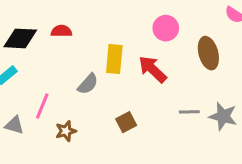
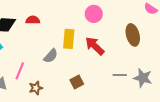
pink circle: (166, 28) -> (94, 14), moved

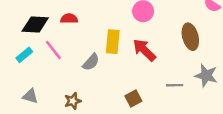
pink line: (20, 71) -> (53, 50), moved, turned -60
gray star: (143, 78) -> (206, 75), moved
brown square: (77, 82) -> (133, 99), moved

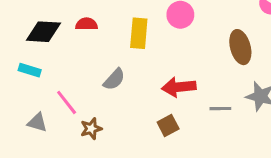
yellow rectangle: (113, 42) -> (139, 33), moved
pink line: (53, 50) -> (67, 102), moved
red arrow: (144, 50) -> (179, 87), moved, turned -50
cyan rectangle: (24, 55) -> (30, 70), turned 56

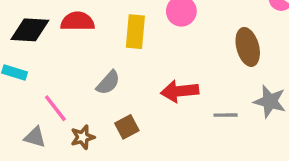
red semicircle: (87, 24) -> (78, 21), size x1.4
gray triangle: (37, 122) -> (35, 137), moved
brown square: (168, 126) -> (127, 127), moved

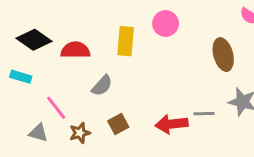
red semicircle: (78, 21) -> (75, 50), moved
black diamond: (30, 30) -> (34, 40), turned 32
red arrow: (180, 91) -> (171, 124), moved

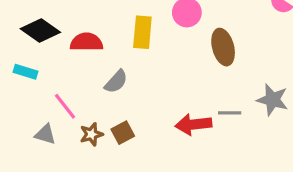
brown ellipse: (223, 55) -> (223, 47), moved
brown square: (118, 124) -> (123, 133), moved

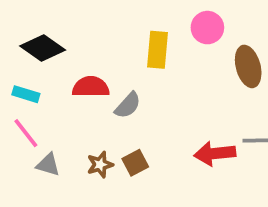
red semicircle: (86, 42) -> (91, 87), moved
pink line: (65, 106) -> (26, 133), moved

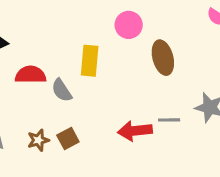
yellow rectangle: (157, 50) -> (90, 61), moved
gray semicircle: (128, 105) -> (62, 90), turned 105

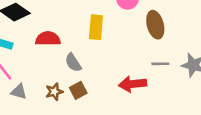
gray semicircle: (62, 90) -> (73, 63), moved
gray line: (169, 120) -> (160, 64), moved

